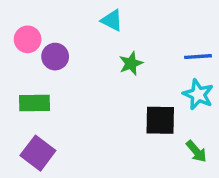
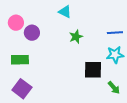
cyan star: (198, 94) -> (115, 55), turned -30

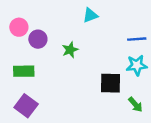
cyan triangle: (65, 12) -> (90, 15), moved, turned -48
green star: (76, 37) -> (70, 50), moved

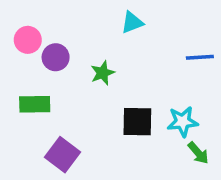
cyan star: (137, 65) -> (183, 122), moved
black square: (111, 83) -> (137, 122), moved
purple square: (26, 106) -> (63, 155), moved

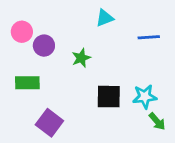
blue line: (200, 57) -> (149, 37), moved

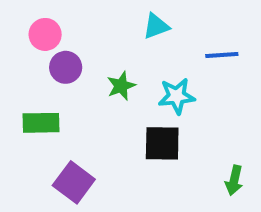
pink circle: (22, 32) -> (45, 34), moved
cyan star: (145, 97) -> (177, 96), moved
green arrow: (157, 121) -> (234, 180), turned 54

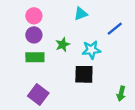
pink circle: (45, 34) -> (34, 16), moved
blue line: (222, 55) -> (115, 29), turned -35
green rectangle: (41, 123) -> (35, 57), moved

